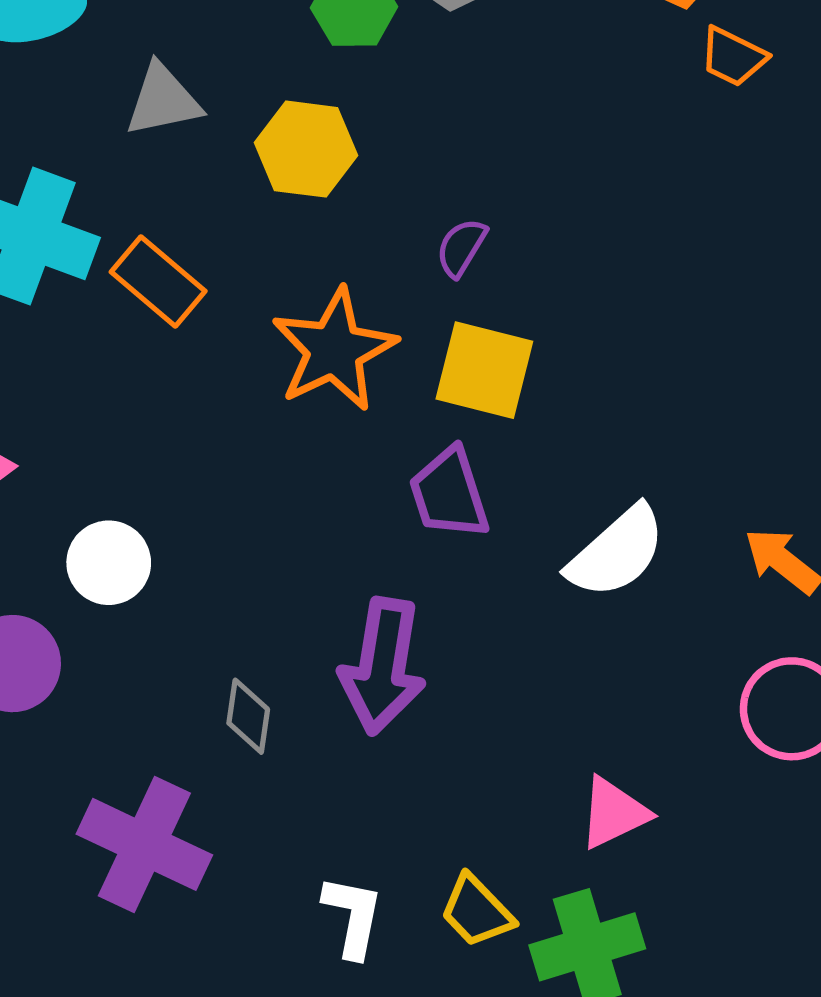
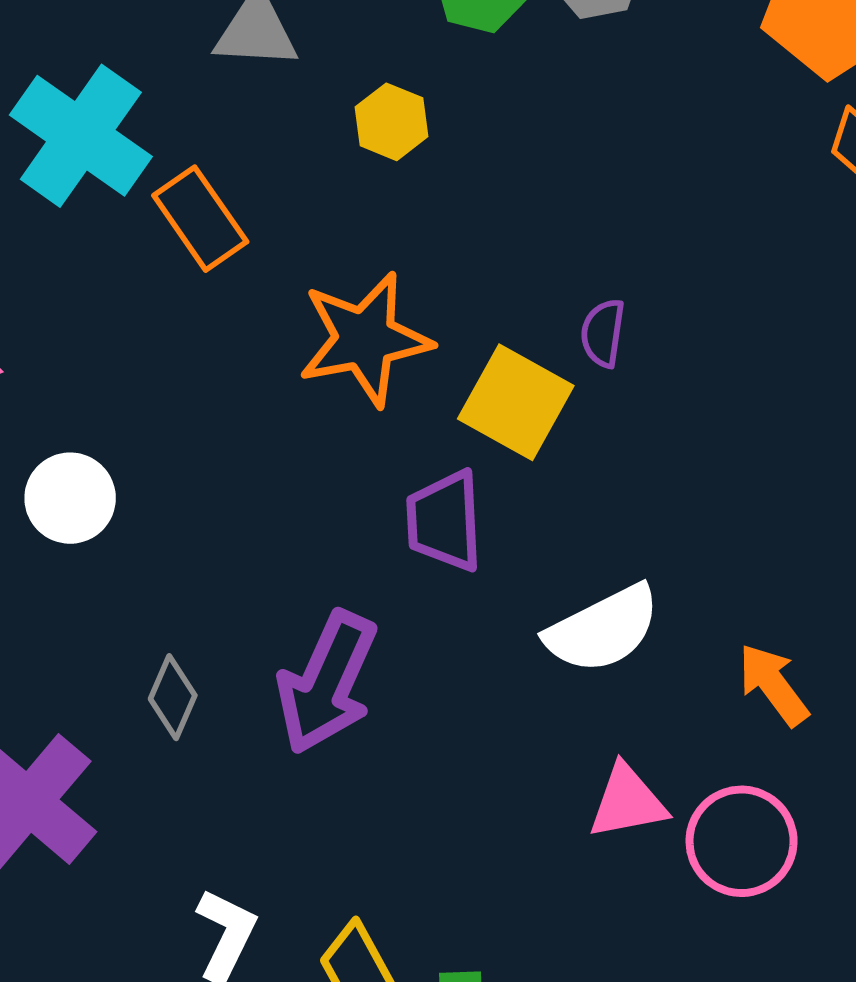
yellow hexagon: (306, 149) -> (391, 122), size x0.7
purple semicircle: (461, 247) -> (603, 333), moved, turned -38
pink triangle: (614, 813) -> (627, 802), moved

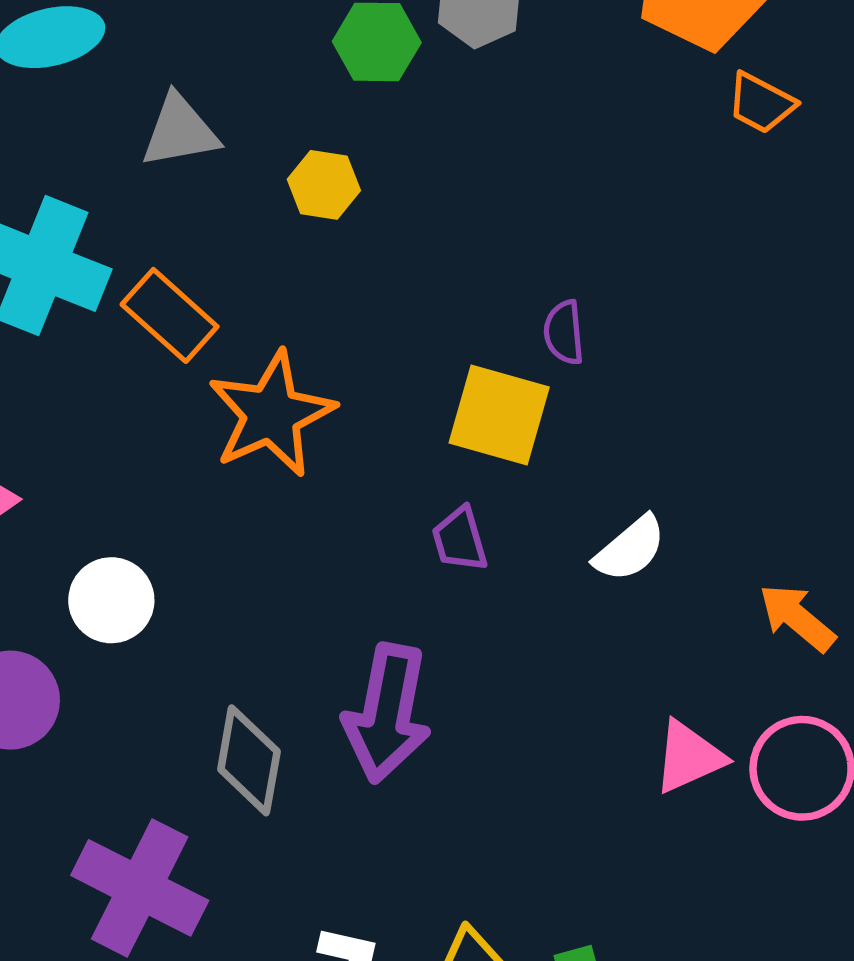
orange star: (365, 339) -> (271, 414), moved
purple trapezoid: (445, 521) -> (460, 539), size x0.7
white semicircle: (603, 629) -> (630, 549), moved, size x0.7
gray diamond: (173, 697) -> (249, 760), size x1.4

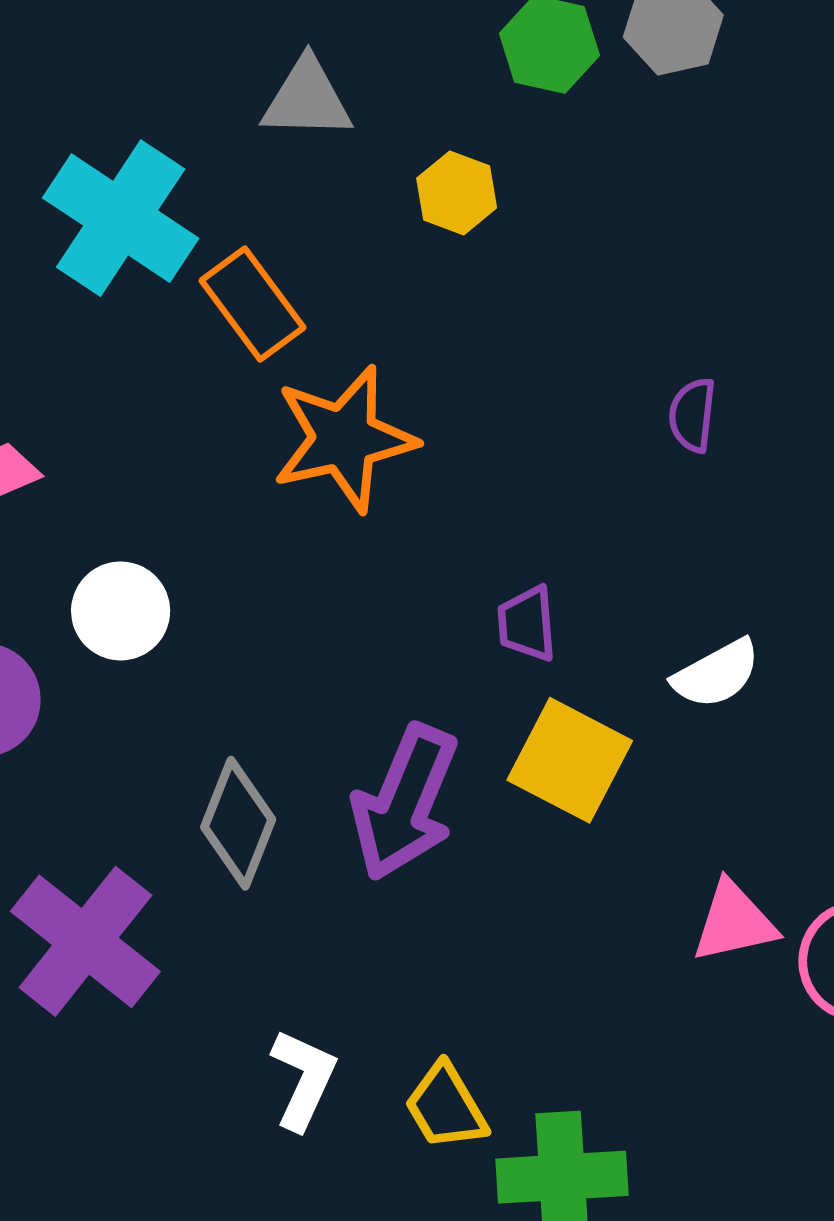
yellow square: (499, 415) -> (570, 760), moved

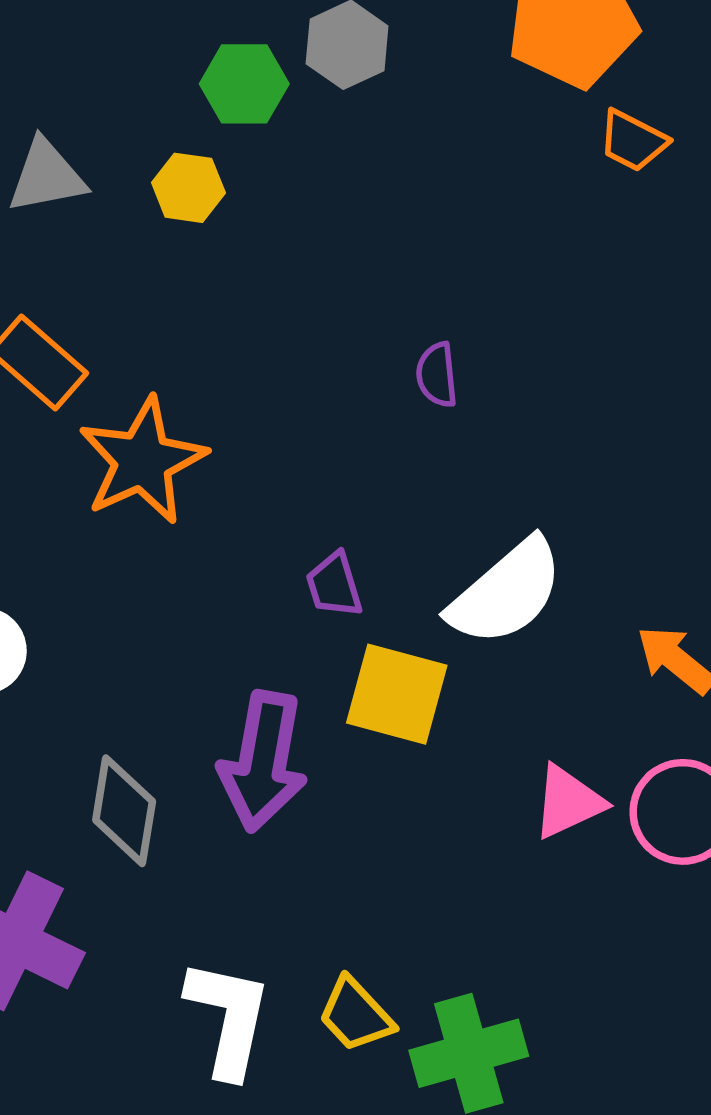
yellow hexagon: (457, 193) -> (188, 188), moved
white semicircle: (716, 674) -> (506, 592), size x1.6
white L-shape: (303, 1079) -> (228, 1018), size x1.4

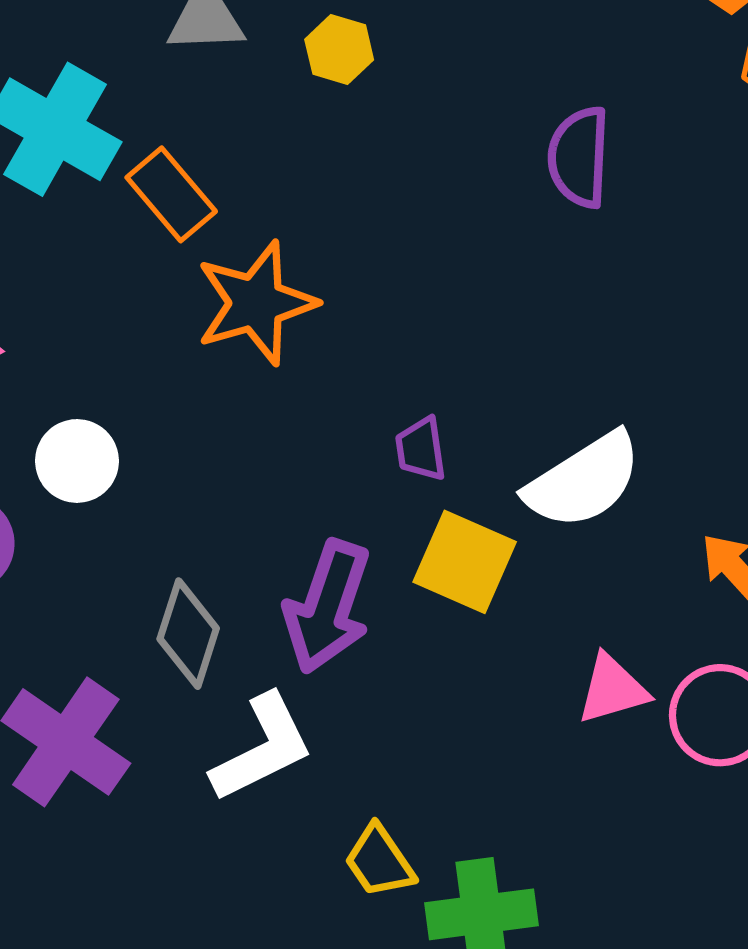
purple semicircle: (437, 375) -> (579, 157), moved, size x1.6
white L-shape: (228, 1018) -> (262, 748), moved, turned 43

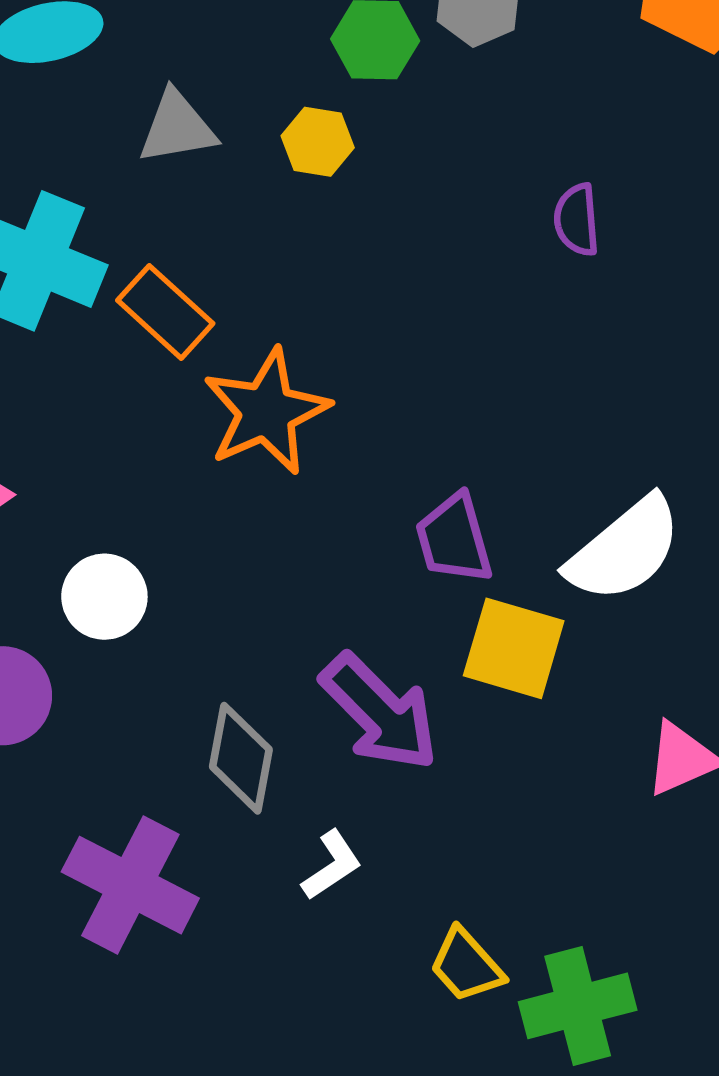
purple semicircle: (579, 157) -> (577, 220), size x0.7
purple trapezoid: (421, 449) -> (454, 539), size x1.4
purple arrow: (328, 607) -> (380, 712), turned -56
white L-shape: (262, 748) -> (332, 865), size x0.6

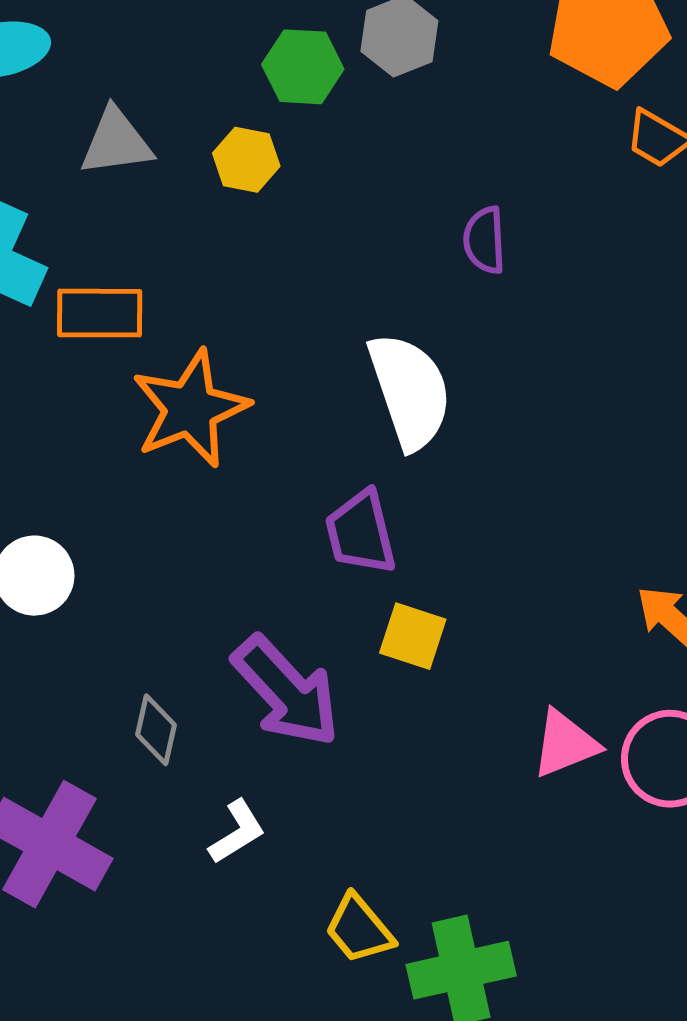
orange rectangle: (165, 312) -> (100, 313), turned -44
white semicircle: (624, 550) -> (410, 391), moved, turned -71
yellow square: (514, 648) -> (413, 636), size x0.7
gray diamond: (241, 758) -> (156, 730), size x0.7

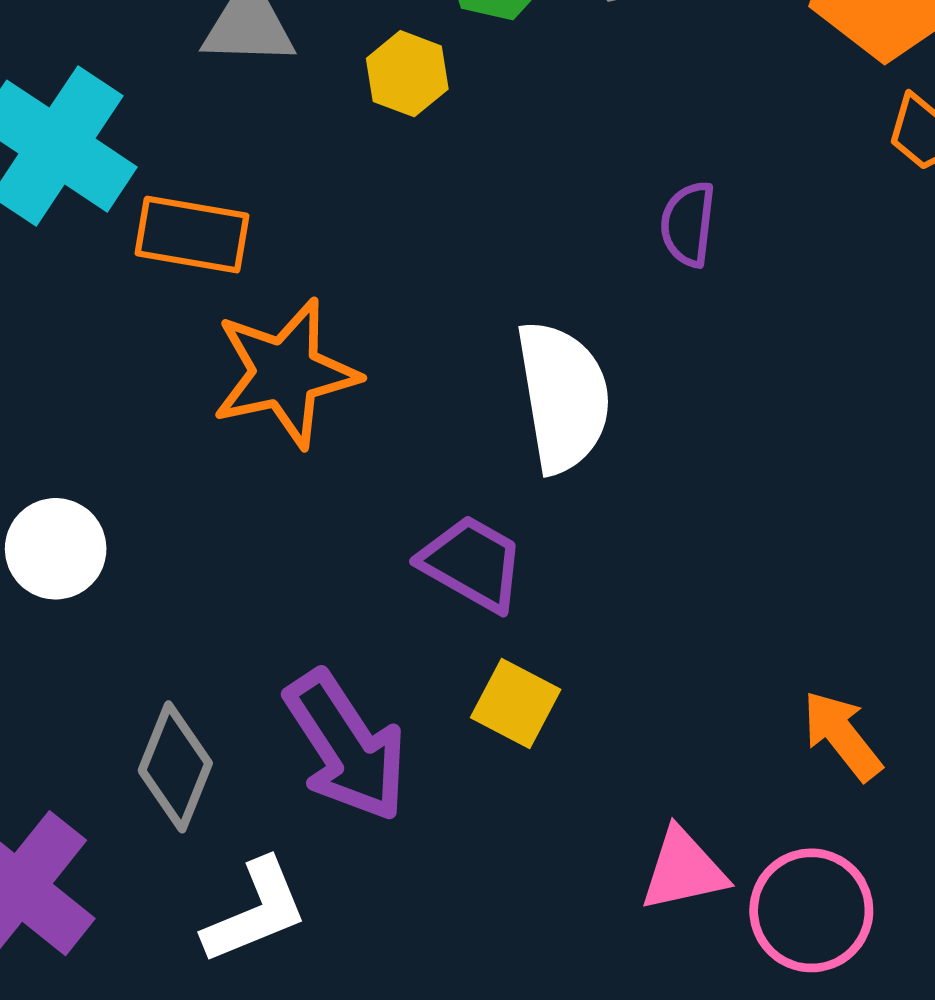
purple trapezoid: (361, 533) -> (472, 563), turned 124
gray diamond: (156, 730) -> (175, 767), size x1.4
white L-shape: (237, 832) -> (255, 911), size x1.4

